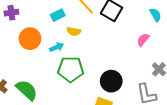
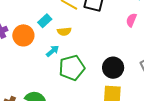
orange circle: (30, 39) -> (23, 35), moved

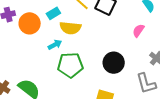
yellow semicircle: (64, 31) -> (70, 28), size x1.5
black circle: (113, 68) -> (114, 63), moved

